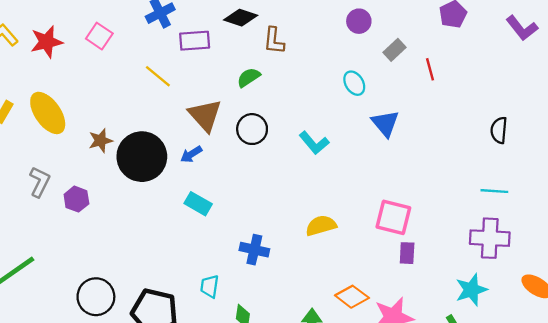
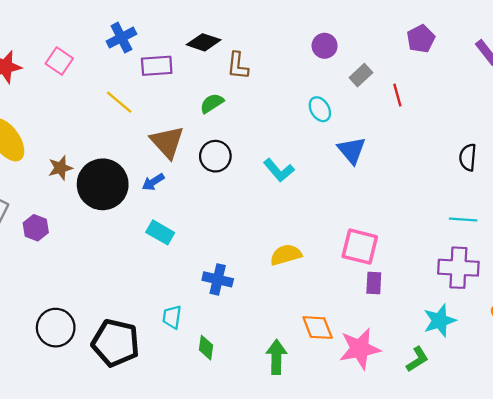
orange diamond: (352, 297) -> (318, 328), turned 32

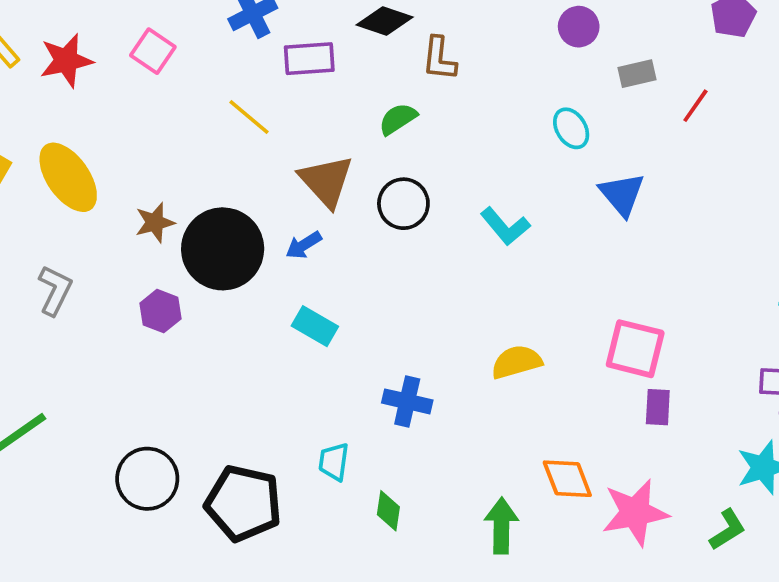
gray rectangle: (361, 75) -> (637, 74), turned 30
red line: (397, 95) -> (695, 106), turned 50
purple hexagon: (36, 228) -> (160, 311), moved

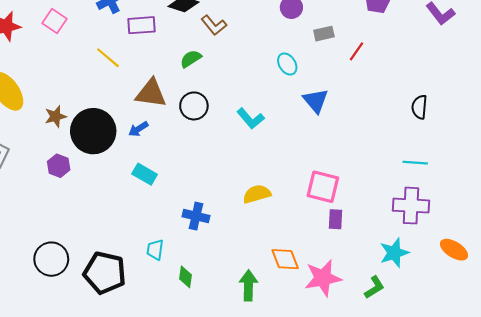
brown L-shape: (439, 59) -> (214, 25), turned -45
brown triangle: (326, 181) -> (151, 93), turned -40

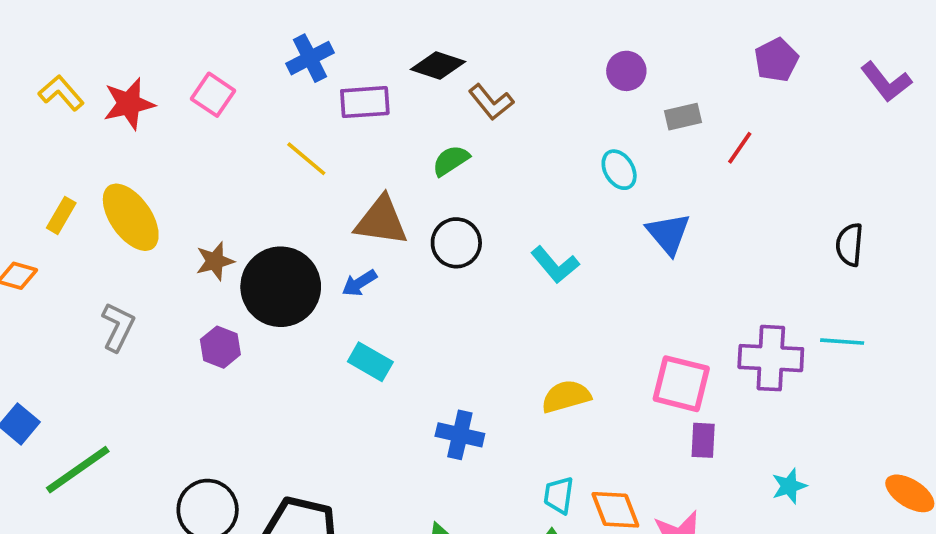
purple cross: (411, 206) -> (771, 358), moved
cyan trapezoid: (155, 250) -> (559, 495), moved
cyan star: (394, 253) -> (789, 486), moved, size x0.7

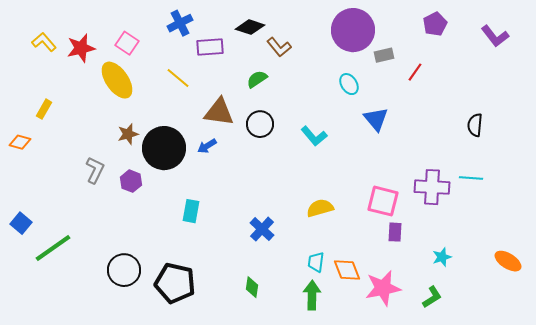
purple circle: (626, 71) -> (353, 30), size x2.0
yellow ellipse: (131, 217) -> (117, 80), moved
gray L-shape: (118, 327) -> (95, 170), moved
cyan rectangle: (370, 362) -> (191, 211), moved, turned 70
blue cross: (460, 435) -> (262, 229), turned 30

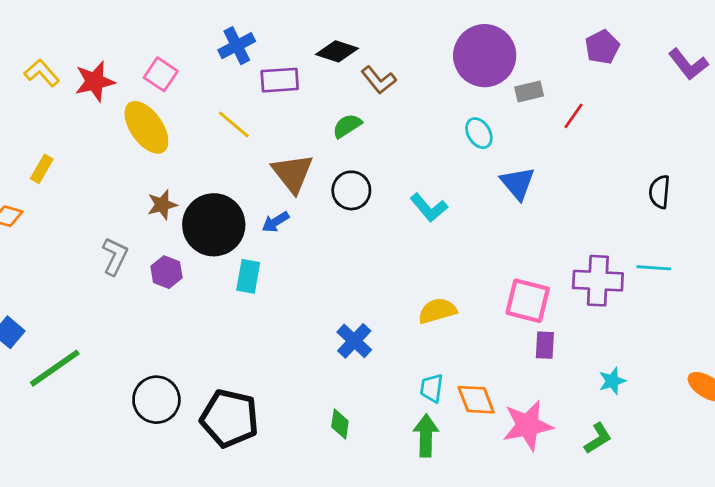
brown triangle: (219, 112) -> (293, 173), turned 44
cyan rectangle: (191, 211) -> (248, 276), moved

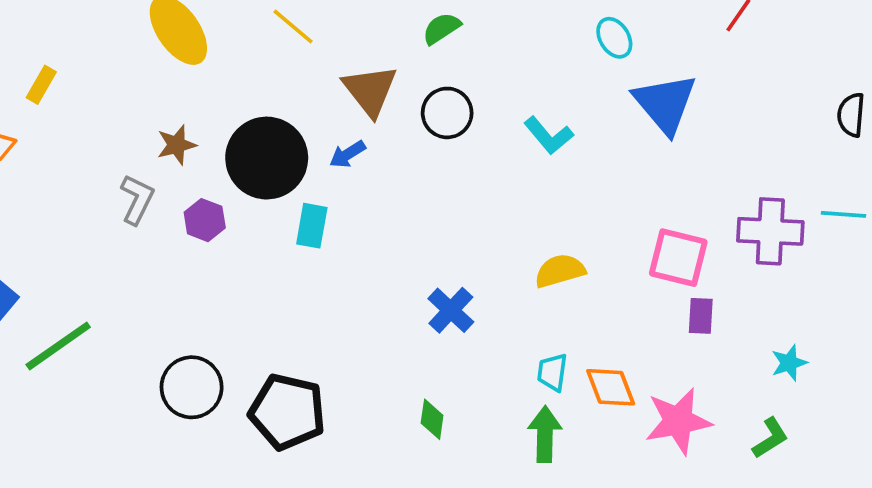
blue triangle: (518, 183) -> (665, 104), size x1.4
brown star: (162, 205) -> (177, 145), moved

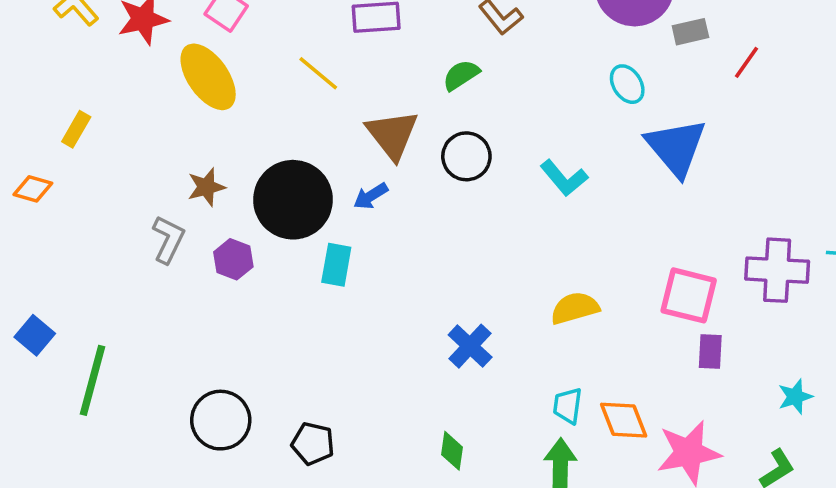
green line: (58, 346) -> (92, 380), turned -40
black pentagon: (287, 412) -> (313, 444), size x0.6

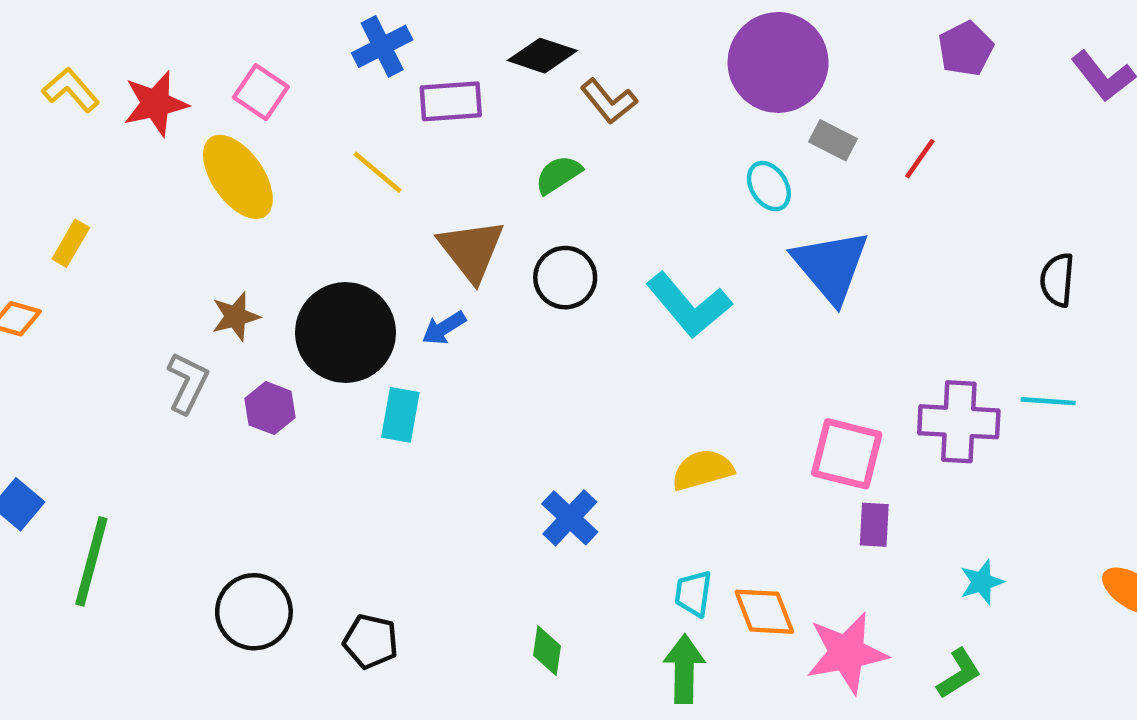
gray rectangle: (690, 32) -> (833, 140), moved, turned 40
cyan L-shape: (564, 178) -> (689, 305), size x1.4

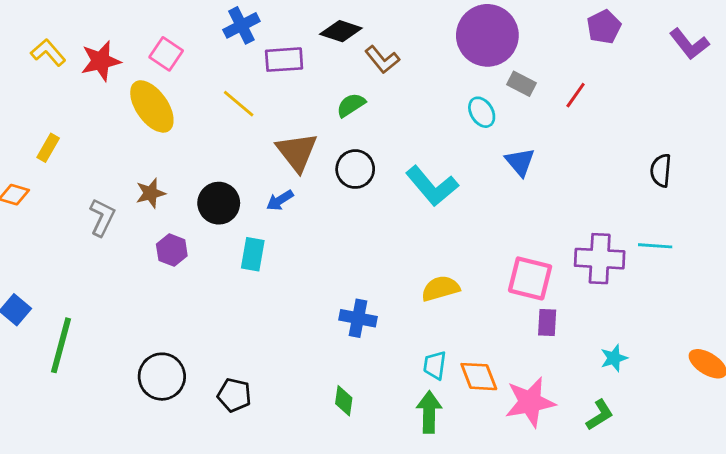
blue triangle: (831, 266) -> (520, 162), size x0.6
black circle: (345, 333) -> (219, 203), size x0.7
gray L-shape: (188, 383) -> (102, 217), moved
blue cross: (570, 518) -> (358, 318), turned -32

